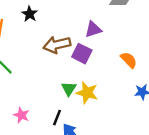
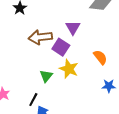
purple triangle: (93, 29) -> (73, 28), turned -49
yellow star: (87, 93) -> (69, 69), moved

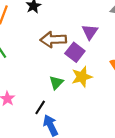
yellow star: (69, 69) -> (82, 77), turned 30

